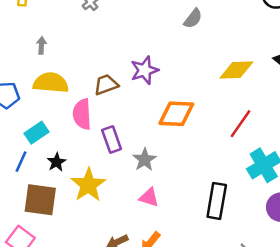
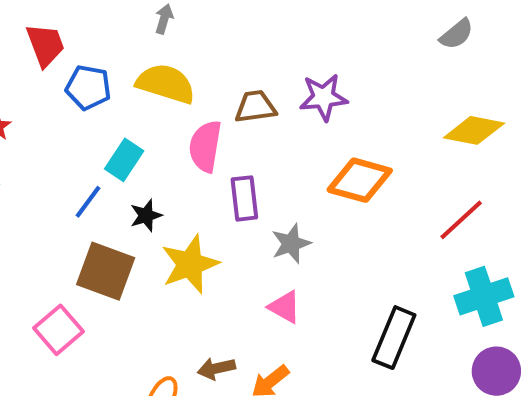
gray semicircle: (193, 19) -> (457, 34), moved
cyan rectangle: (36, 133) -> (124, 160), turned -35

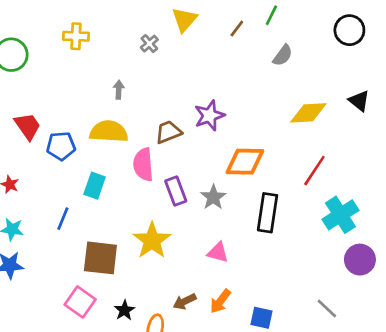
gray arrow: (164, 19) -> (119, 90), moved
blue line: (88, 202) -> (63, 219), moved
black star: (146, 215) -> (124, 310), moved
gray star: (291, 244) -> (213, 197), moved
black rectangle: (394, 338) -> (268, 213), moved

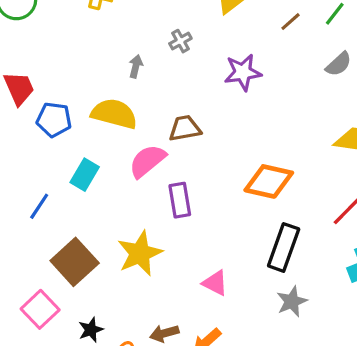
gray cross: (149, 44) -> (180, 41), moved
purple star: (209, 116) -> (243, 72), moved
pink semicircle: (143, 165) -> (147, 161), turned 44
gray star: (213, 197) -> (292, 301), moved
brown square: (100, 258) -> (75, 262), turned 30

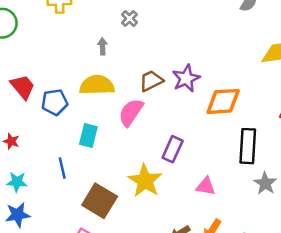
purple star: (243, 72) -> (186, 78), moved
purple rectangle: (180, 200) -> (173, 149), moved, turned 50
blue line: (39, 206) -> (62, 168), turned -30

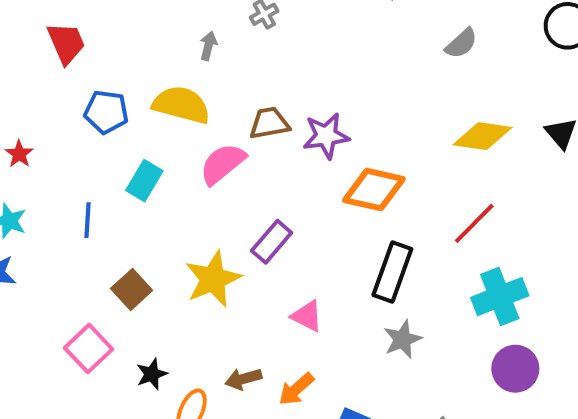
red trapezoid: (23, 87) -> (66, 43), moved
brown square: (100, 201) -> (132, 289), size x0.7

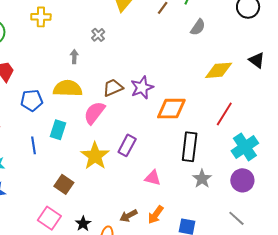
blue line: (88, 220) -> (34, 145), moved
yellow star: (213, 279) -> (95, 156), moved
purple circle: (515, 369) -> (242, 180), moved

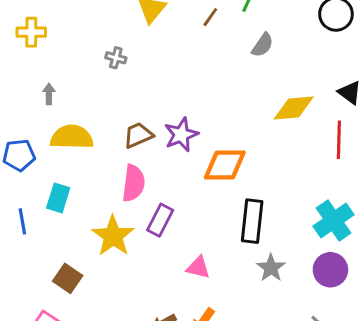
gray cross: (98, 35) -> (116, 58), turned -32
gray arrow: (74, 57) -> (49, 94), moved
pink semicircle: (94, 113) -> (134, 183), moved, turned 150
red line: (224, 114) -> (339, 140), moved, turned -30

